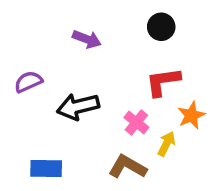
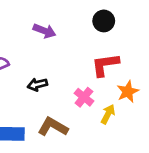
black arrow: (78, 107) -> (37, 84), size x0.6
brown L-shape: (128, 167) -> (53, 127), moved

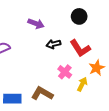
red L-shape: (105, 65) -> (80, 48), turned -115
black arrow: (37, 84) -> (53, 44), moved

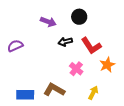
black circle: (79, 16) -> (79, 17), moved
yellow arrow: (82, 84) -> (93, 93), moved

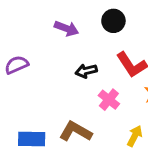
black arrow: (65, 42) -> (86, 71), moved

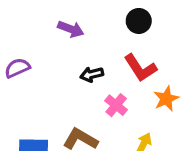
black circle: (113, 21) -> (139, 21), moved

